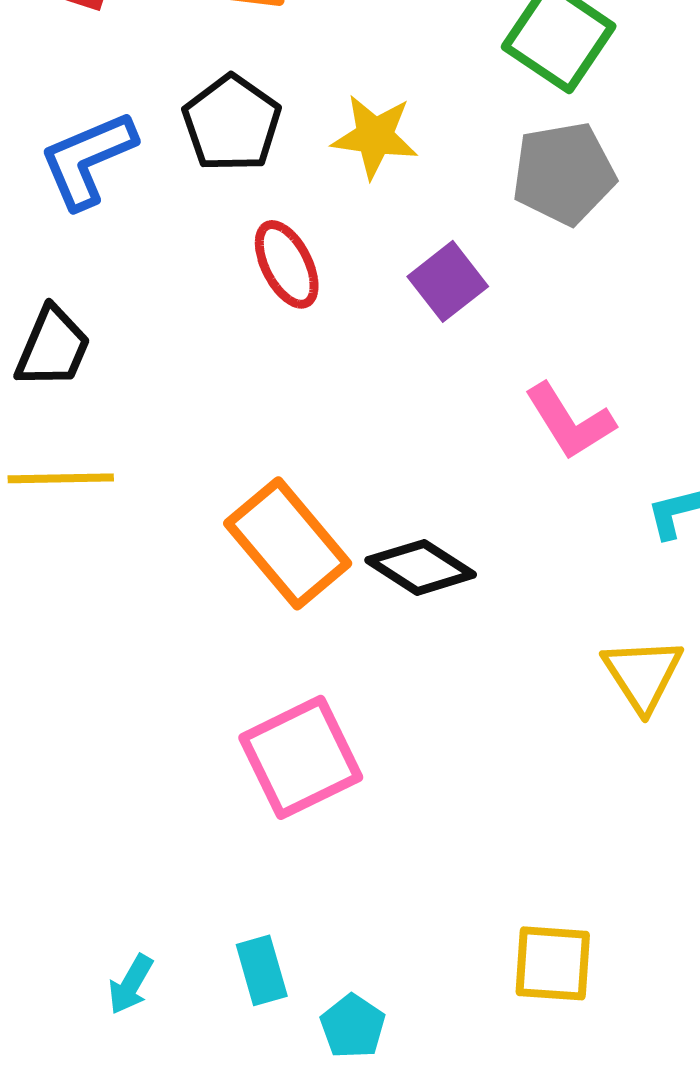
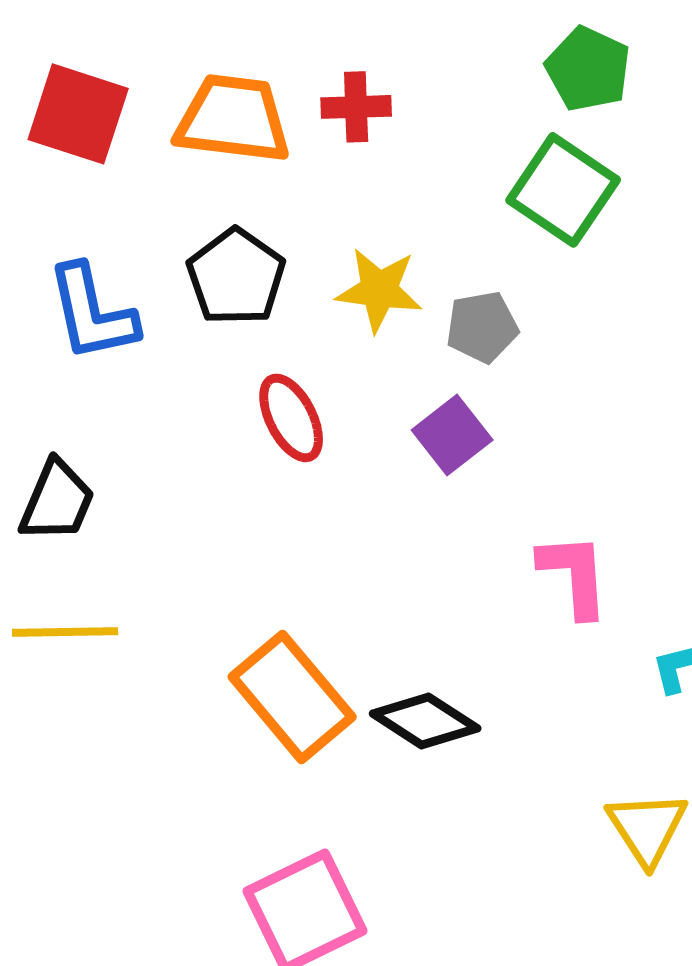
blue L-shape: (88, 159) -> (92, 313), turned -79
gray pentagon: (564, 173) -> (482, 327), moved, size x0.7
pink L-shape: (570, 421) -> (574, 575), turned -152

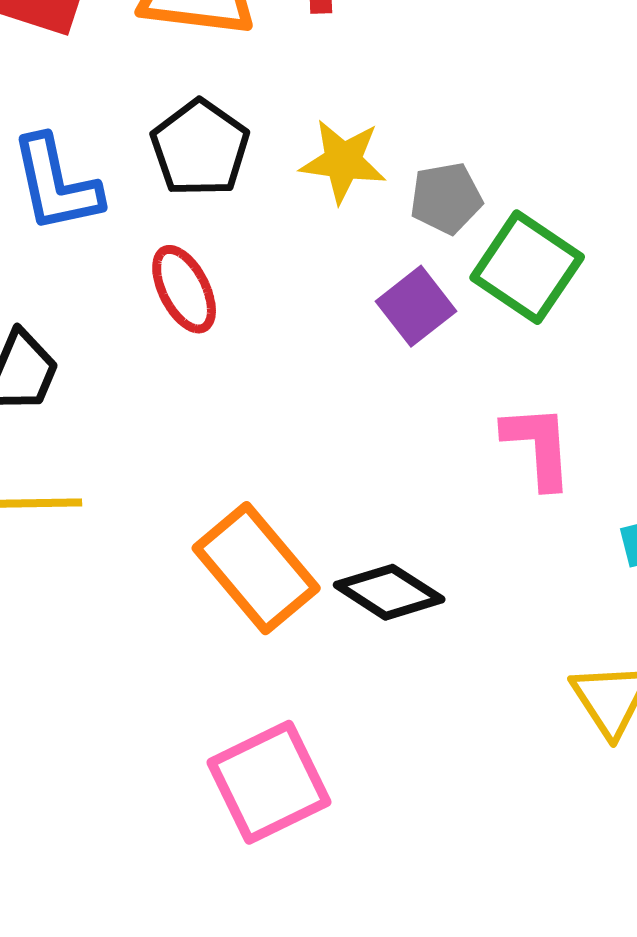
green square: (563, 190) -> (527, 267), moved
red ellipse: (291, 418) -> (184, 289), moved

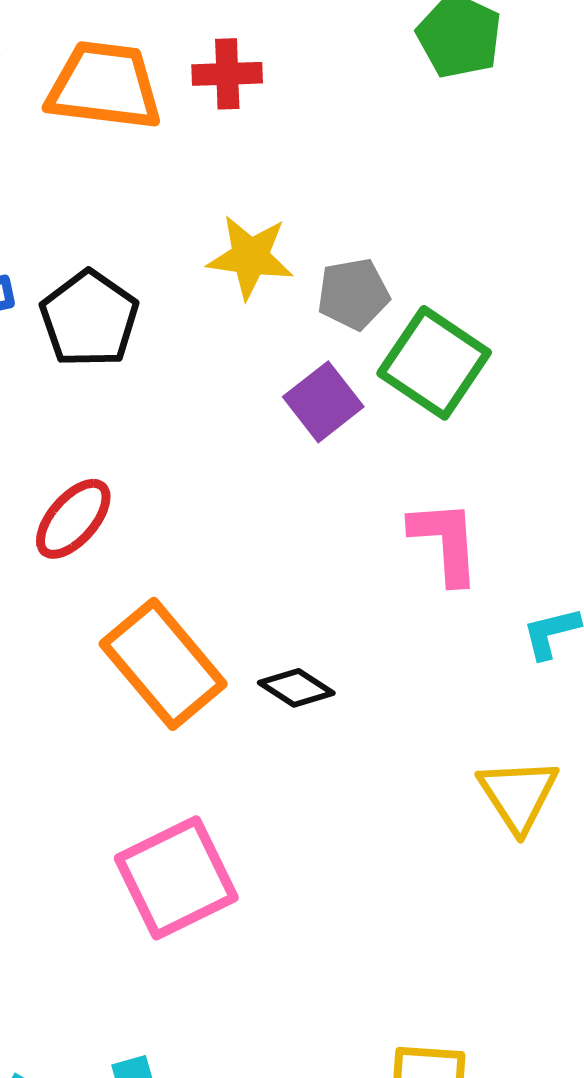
black pentagon: (200, 148) -> (89, 319), moved
red ellipse: (184, 289) -> (73, 519), moved, turned 68
black diamond: (389, 592) -> (296, 688), size x0.7

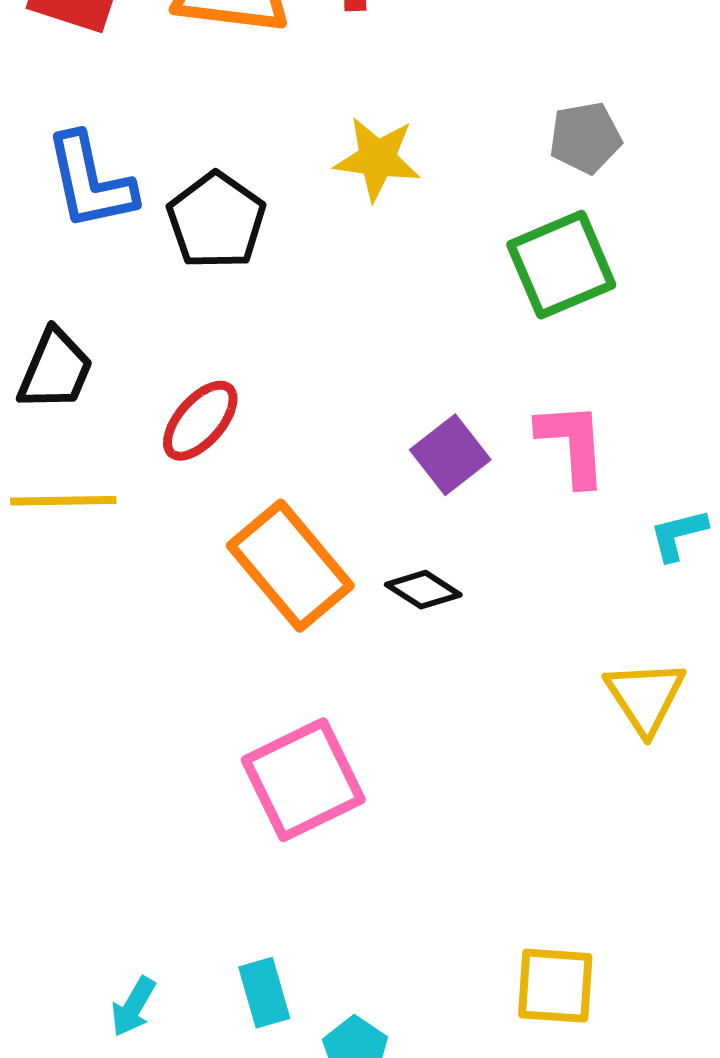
gray pentagon: (353, 294) -> (585, 138), moved
green square: (434, 363) -> (561, 265), turned 33
purple square: (323, 402) -> (450, 455), moved

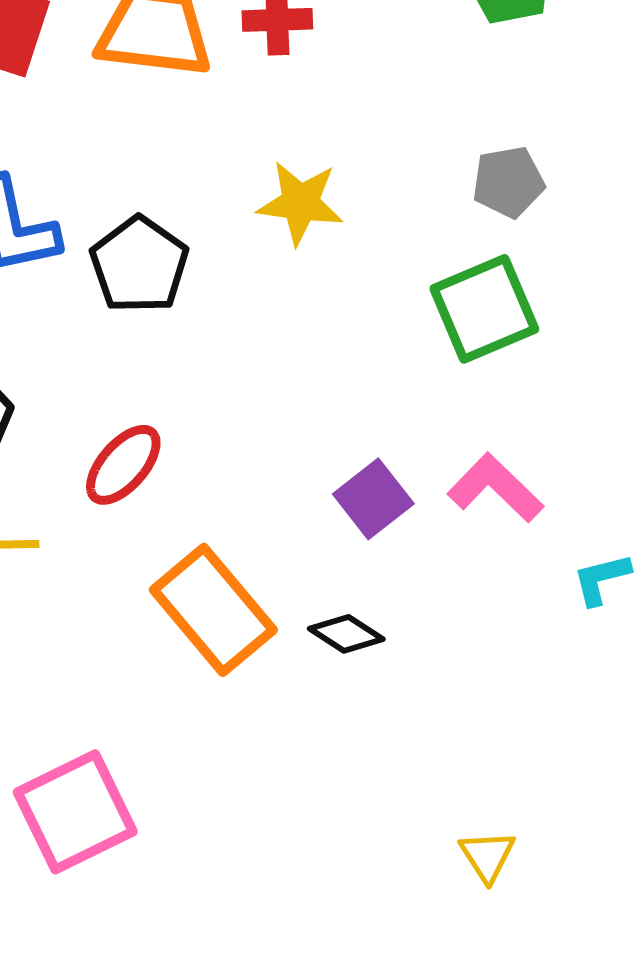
pink L-shape: (572, 444) -> (495, 488), turned -42
yellow triangle: (645, 697) -> (487, 856), moved, size x0.7
pink square: (303, 780) -> (75, 812), moved

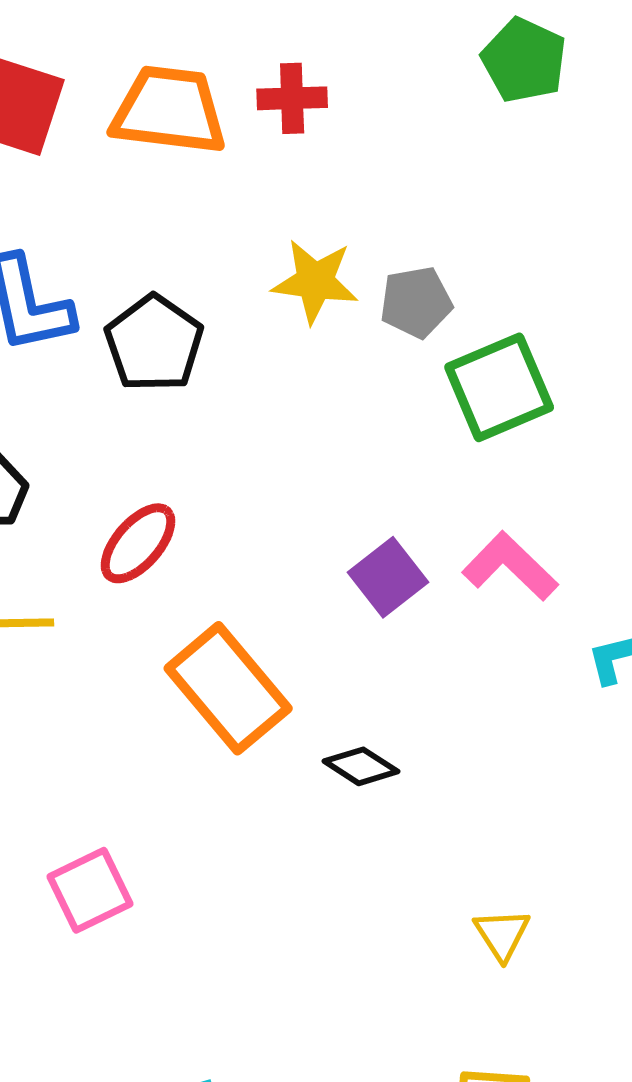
gray pentagon: (508, 182) -> (416, 302), moved
black diamond: (346, 634) -> (361, 766), moved
pink square: (75, 812) -> (90, 890), size x0.7

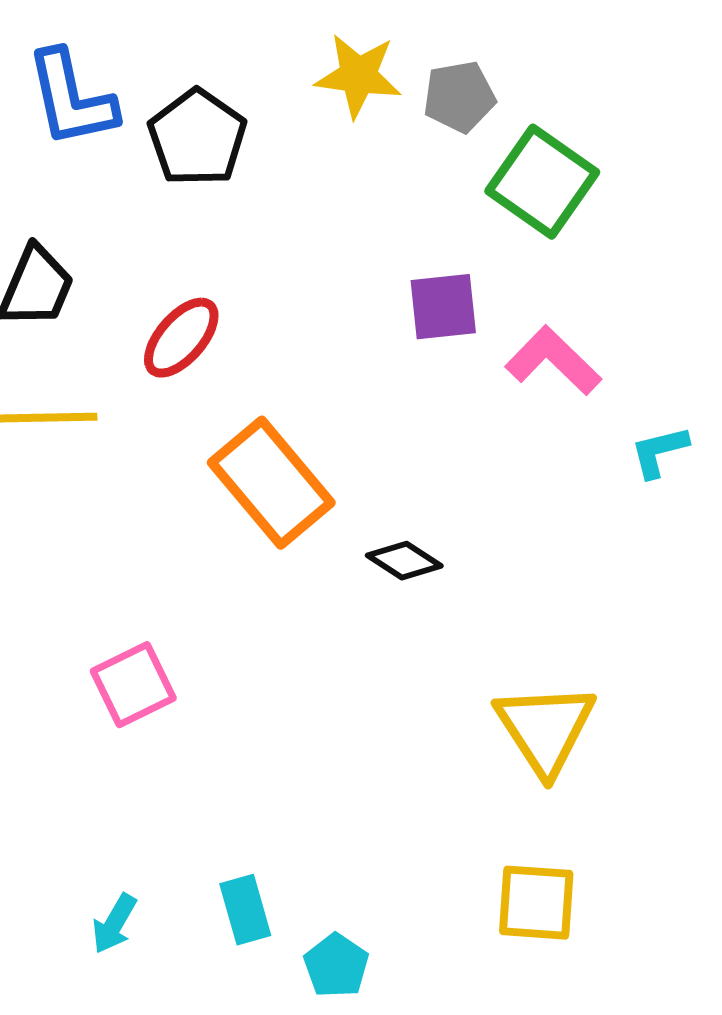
green square: (499, 387) -> (542, 182), turned -32
purple square: (388, 577) -> (443, 307), moved, turned 32
yellow triangle: (502, 934) -> (545, 729), size x1.8

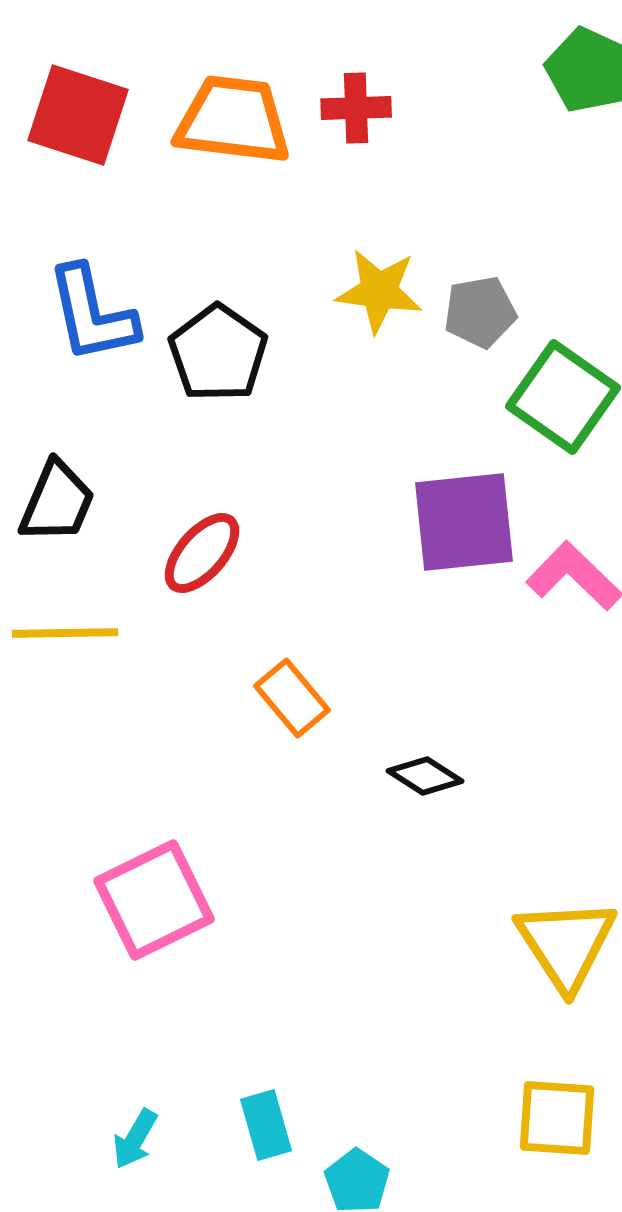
purple square: (443, 307) -> (464, 522), size x1.5
orange rectangle: (271, 483) -> (292, 698), size x0.6
pink square: (133, 685) -> (154, 900), size x1.4

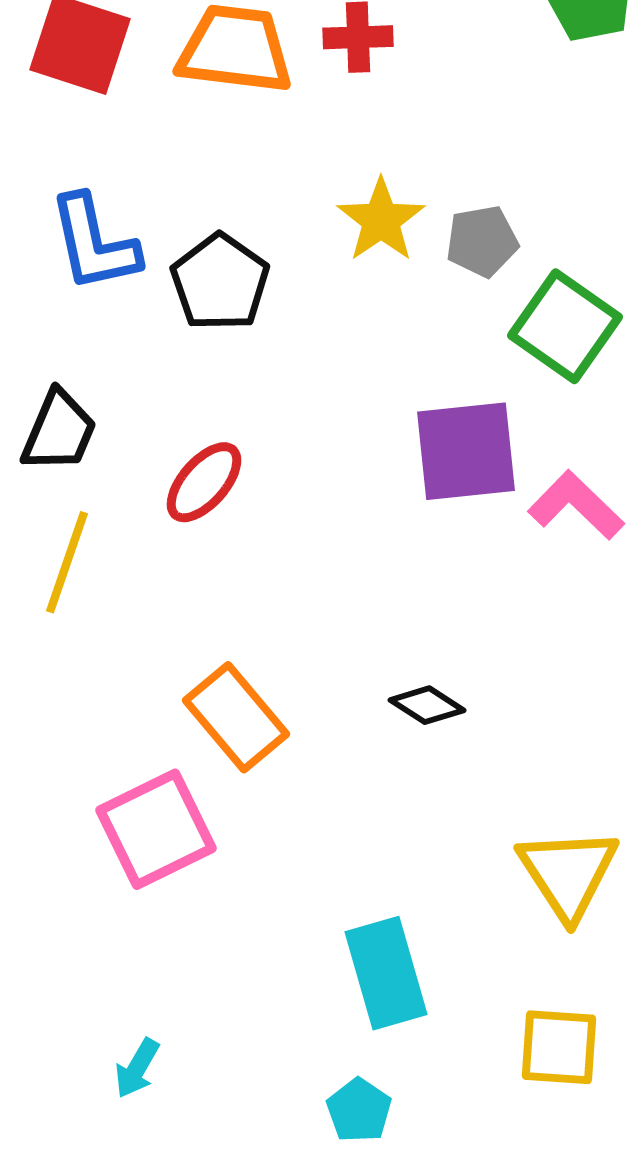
yellow star: (379, 291) -> (381, 220), turned 30
yellow line: (65, 633) -> (67, 562), turned -70
orange rectangle: (292, 698) -> (236, 717), moved, size x1.4
cyan rectangle: (266, 1125) -> (386, 973), moved, size x1.6

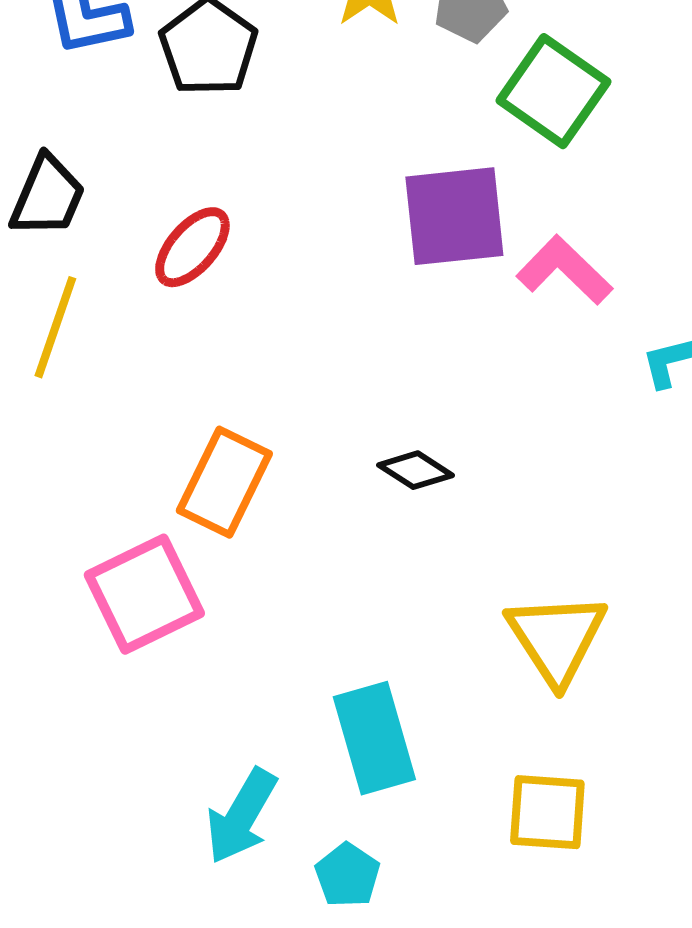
orange rectangle: (236, 717) -> (224, 482), turned 66
cyan arrow: (137, 1068) -> (241, 816), moved, size x1.6

